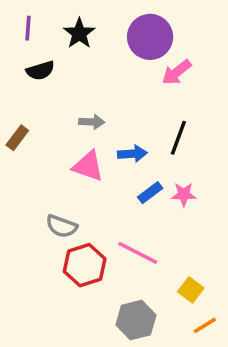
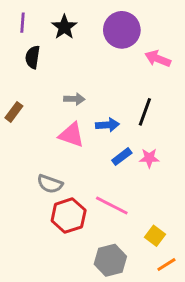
black semicircle: (40, 71) -> (33, 57), turned 115
pink arrow: (177, 72) -> (158, 59), moved, turned 60

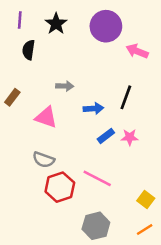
pink triangle: (71, 135) -> (46, 117), moved
yellow square: (155, 236) -> (146, 200), moved

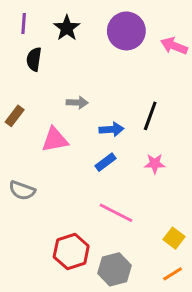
pink arrow: (137, 51) -> (174, 46), moved
pink triangle: (46, 117) -> (55, 140), turned -30
blue rectangle: (106, 136) -> (106, 162), moved
gray semicircle: (44, 160) -> (22, 190), moved
red hexagon: (60, 187) -> (71, 251), moved

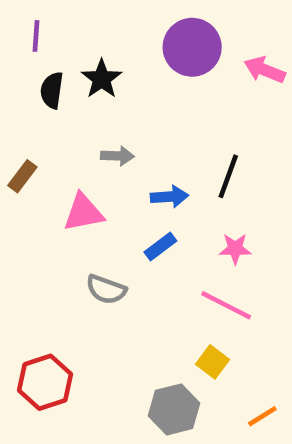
black star: (67, 28) -> (102, 79), moved
gray semicircle: (22, 190) -> (106, 289), moved
pink line: (116, 213) -> (226, 305), moved
yellow square: (174, 238) -> (213, 362), moved
red hexagon: (71, 251) -> (45, 382), moved

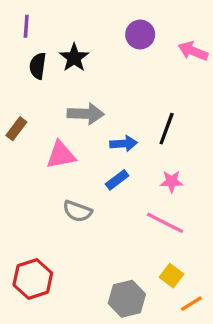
purple circle: (192, 47) -> (140, 34), size x0.7
gray arrow: (117, 156) -> (86, 114), size x1.5
yellow square: (213, 362) -> (172, 276), moved

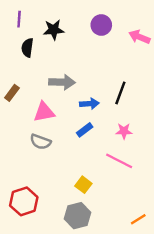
black star: (74, 58) -> (54, 30), moved, turned 30
gray semicircle: (77, 211) -> (41, 142), moved
yellow square: (172, 276) -> (83, 185), moved
gray hexagon: (127, 299) -> (77, 216), moved

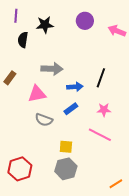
gray semicircle: (41, 142) -> (44, 120), moved
yellow square: (83, 185) -> (66, 147), moved, turned -32
gray hexagon: (77, 216) -> (66, 169), moved

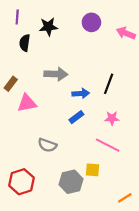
pink triangle: (37, 94) -> (27, 103), moved
gray semicircle: (44, 120) -> (47, 145), moved
yellow square: (66, 147) -> (93, 170), moved

